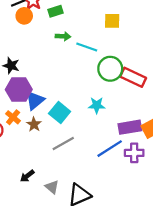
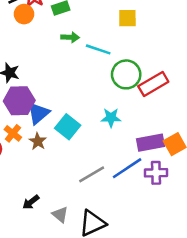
red rectangle: (133, 77) -> (153, 84), turned -55
gray line: (63, 144) -> (92, 174), moved

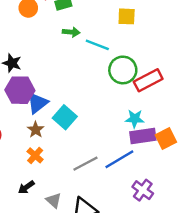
cyan star: (111, 118) -> (135, 119), moved
orange cross: (13, 133) -> (35, 155), moved
purple cross: (156, 173) -> (143, 190), moved, turned 35

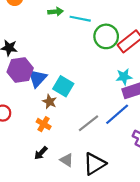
brown star: (36, 130) -> (50, 102), moved

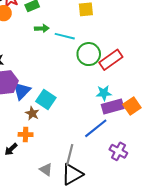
gray line: (88, 123) -> (70, 155), moved, turned -40
orange cross: (44, 124) -> (26, 134), turned -32
black arrow: (41, 153) -> (11, 149), moved

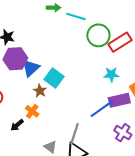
purple rectangle: (113, 106) -> (119, 100), moved
orange cross: (26, 134) -> (32, 111), turned 32

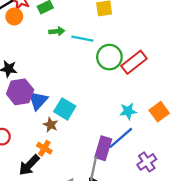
cyan star: (111, 75) -> (128, 111), moved
purple rectangle: (119, 100) -> (103, 148), moved, turned -55
black arrow: (17, 125) -> (29, 165), size x1.5
purple cross: (123, 133) -> (147, 162), turned 30

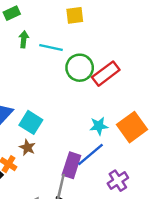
green arrow: (57, 31) -> (24, 39), turned -80
orange square: (159, 112) -> (132, 127), size x1.4
brown star: (51, 125) -> (27, 147), moved

